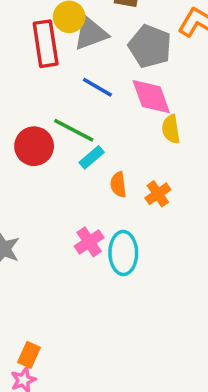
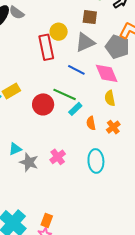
gray triangle: (91, 33) -> (85, 42), moved
gray pentagon: (150, 46) -> (117, 47), moved
yellow semicircle: (171, 129) -> (110, 98), moved
pink cross: (89, 242) -> (58, 157), moved

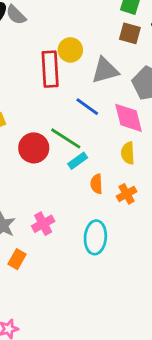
brown square: (90, 17) -> (130, 33), moved
orange rectangle: (47, 220) -> (17, 259), moved

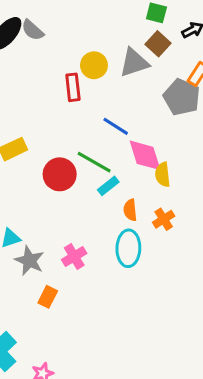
brown square: (130, 33) -> (158, 44), turned 30
red rectangle: (50, 69) -> (73, 87), size x0.7
gray triangle: (105, 70) -> (134, 63), moved
pink diamond: (128, 118) -> (145, 155), moved
cyan ellipse: (95, 237) -> (128, 248), moved

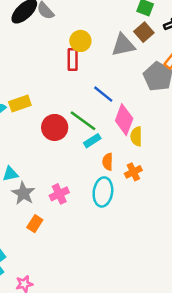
yellow circle: (94, 65) -> (80, 41), moved
pink diamond: (145, 155) -> (124, 120), turned 32

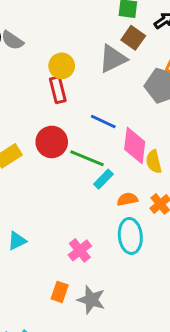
red circle: (55, 127) -> (52, 142), moved
orange semicircle: (108, 162) -> (127, 199), turned 91
gray star: (23, 193) -> (91, 300), moved

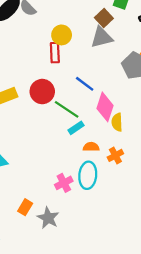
brown square: (133, 38) -> (104, 18), moved
pink cross: (80, 250) -> (64, 183), moved

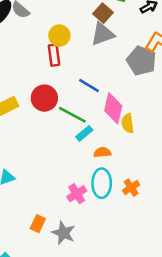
orange cross: (115, 155) -> (131, 188), moved

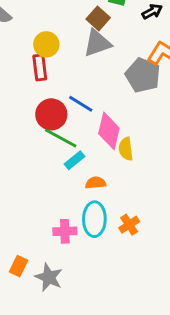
red circle: (44, 98) -> (51, 114), moved
pink cross: (77, 194) -> (65, 231), turned 30

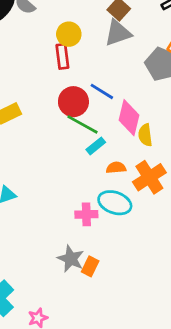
cyan ellipse: (94, 219) -> (115, 203), turned -72
orange cross: (129, 225) -> (149, 177), moved, size x1.6
orange rectangle: (19, 266) -> (90, 266), moved

